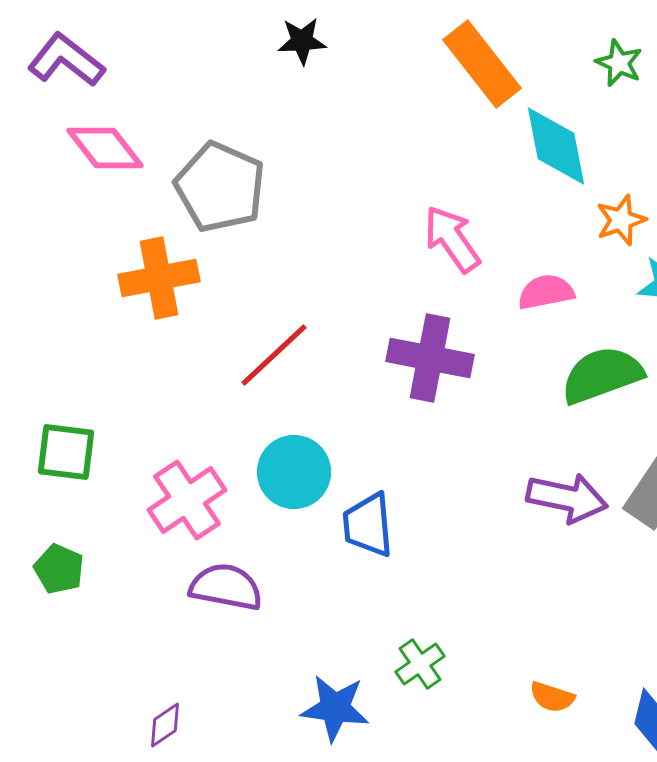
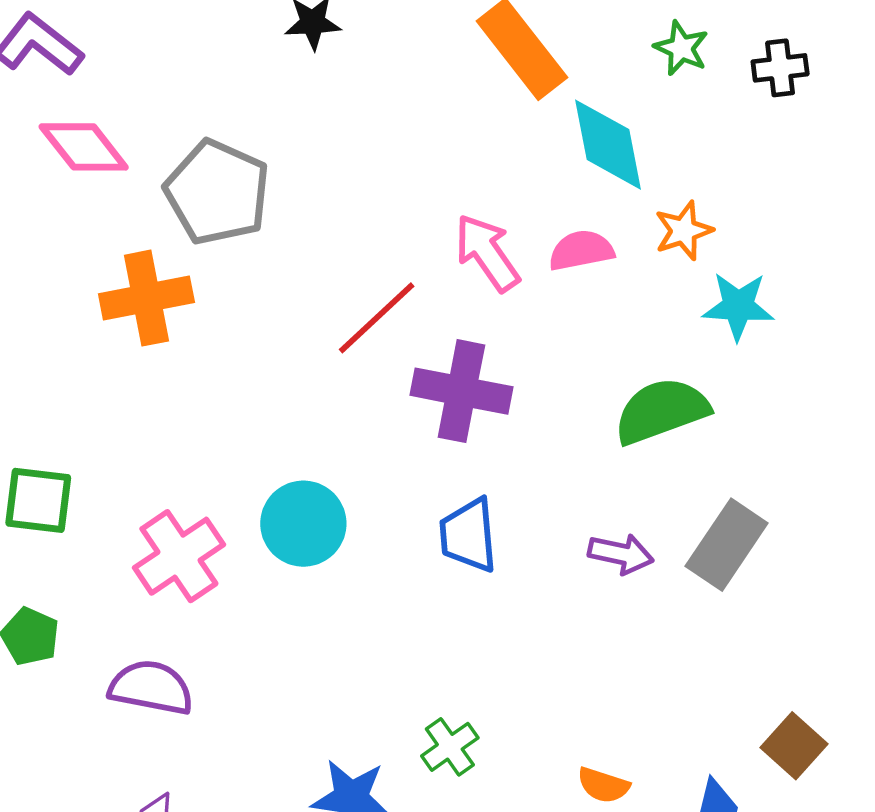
pink semicircle: (546, 292) -> (581, 250), moved
red line: (274, 355) -> (377, 318), moved
purple arrow: (567, 498) -> (621, 554), size x0.7
blue trapezoid: (368, 525) -> (468, 535), moved
purple semicircle: (226, 587) -> (151, 688), moved

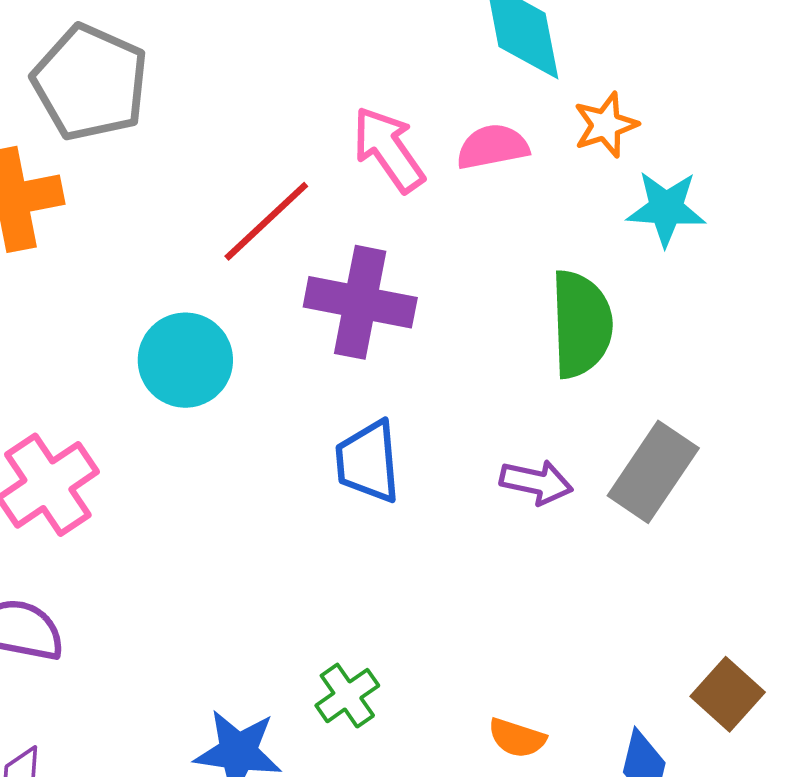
green semicircle: (661, 411) -> (581, 324), turned 108
cyan circle: (303, 524) -> (185, 360), moved

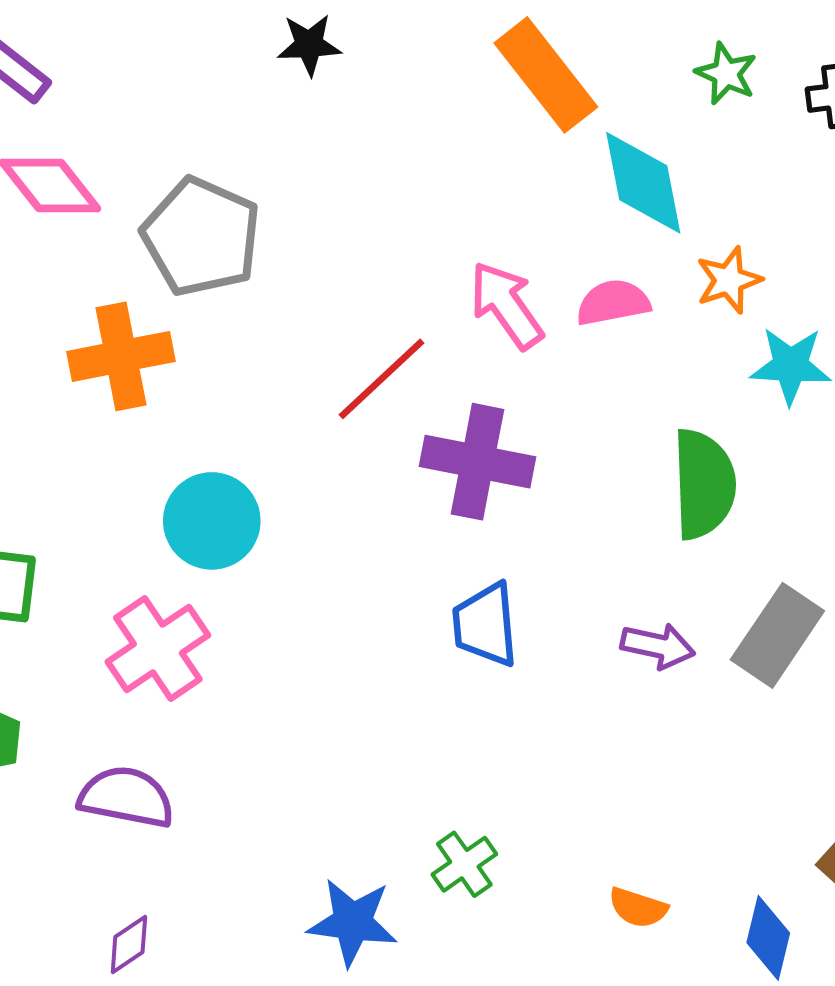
cyan circle: (185, 360) -> (212, 521), moved

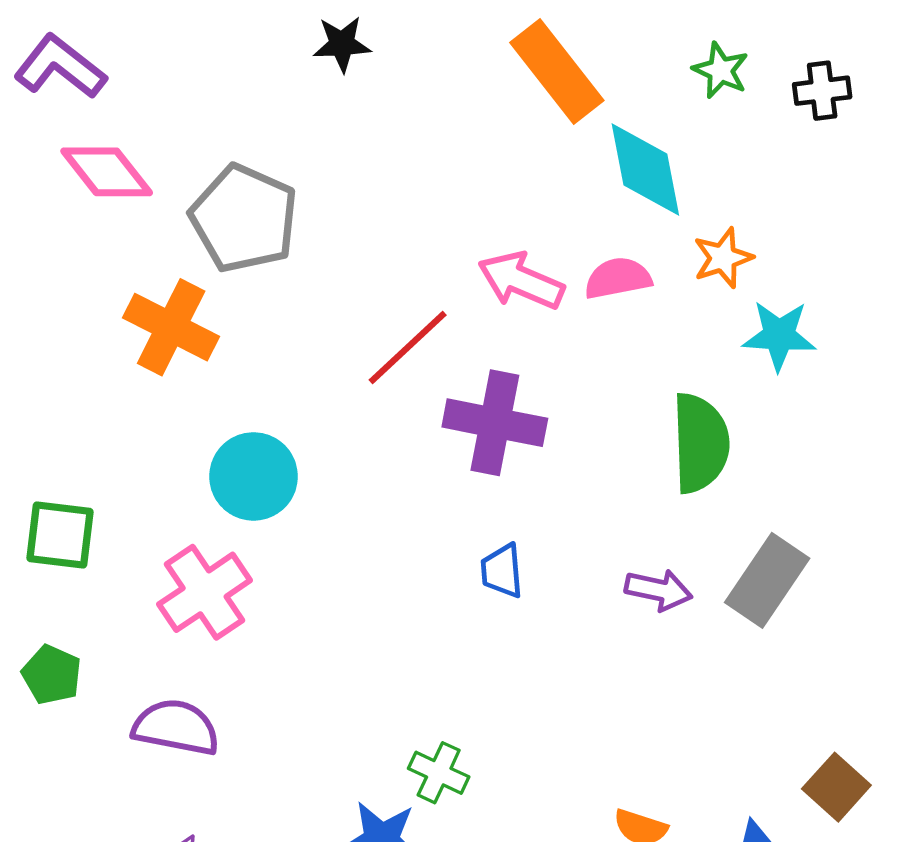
pink arrow: (506, 305) -> (521, 281), turned -32
orange cross: (121, 356) -> (171, 327), turned 38
blue trapezoid: (485, 625) -> (502, 571), size x0.7
green cross: (464, 864) -> (439, 773), moved, turned -30

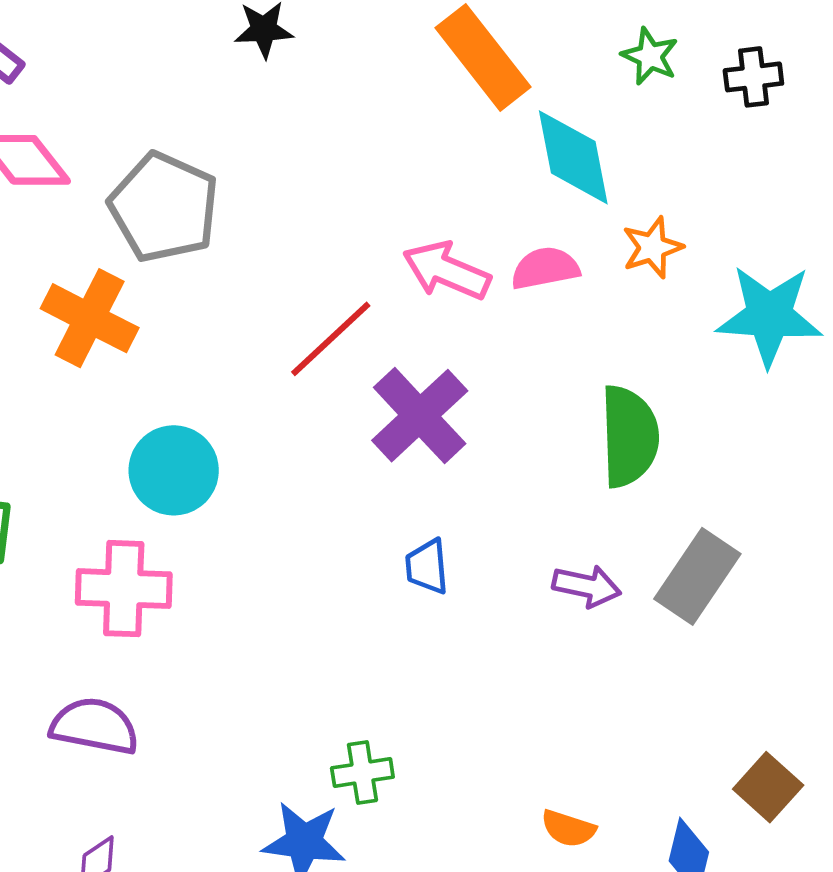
cyan star: (779, 336) -> (769, 316), moved, size x1.4
purple cross: (495, 423) -> (420, 416), turned 36
pink cross: (205, 592) -> (124, 589), turned 36
green cross: (439, 773) -> (362, 772), turned -34

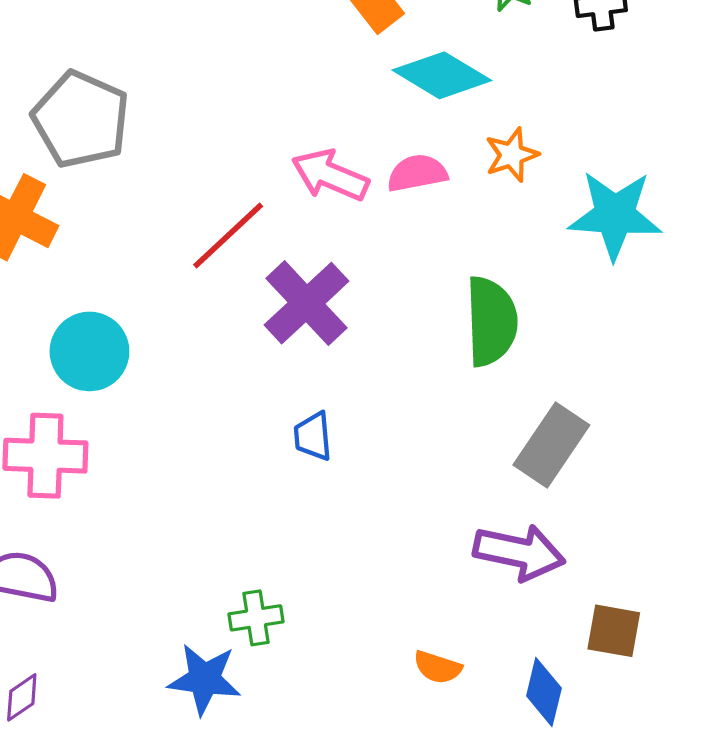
cyan diamond: (573, 157) -> (442, 75), turned -48
purple arrow: (587, 586) -> (519, 552), moved, size x1.5
brown square: (768, 787) -> (614, 631), turned -32

